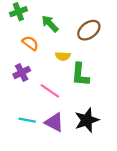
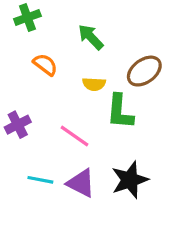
green arrow: (50, 24) -> (91, 37), moved
brown ellipse: (89, 30) -> (144, 71), moved
purple cross: (22, 72) -> (18, 125), moved

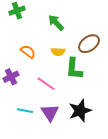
orange semicircle: (45, 65) -> (28, 52), moved
purple triangle: (81, 183) -> (50, 113), turned 30

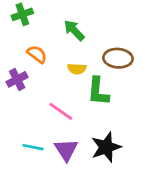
brown ellipse: (89, 44) -> (118, 58), turned 40
orange semicircle: (28, 52) -> (37, 54), moved
purple cross: (11, 77) -> (17, 79), moved

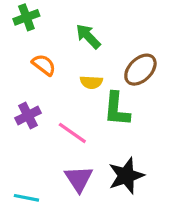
brown ellipse: (118, 58) -> (140, 70), turned -48
purple cross: (17, 79) -> (28, 116), moved
cyan line: (33, 147) -> (26, 198), moved

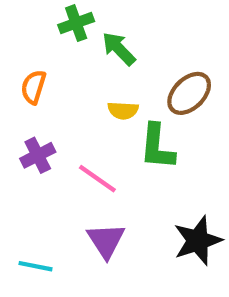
green cross: (26, 17) -> (76, 23), moved
orange semicircle: (44, 65) -> (33, 87), moved, turned -110
black star: (126, 176) -> (198, 241), moved

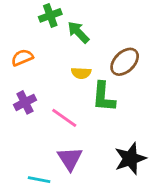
orange semicircle: (33, 87) -> (22, 58), turned 50
cyan line: (36, 266) -> (39, 180), moved

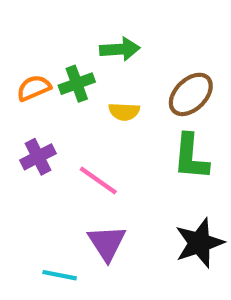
green cross: (50, 15) -> (77, 84), moved
green arrow: (78, 32) -> (120, 49), turned 130
green L-shape: (104, 97) -> (191, 157), moved

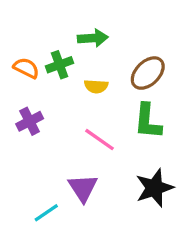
orange semicircle: (34, 88) -> (26, 68), turned 50
pink line: (98, 180) -> (99, 140), moved
cyan line: (60, 275) -> (46, 213), turned -45

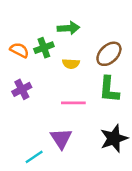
pink line: (99, 140) -> (73, 103), turned -35

